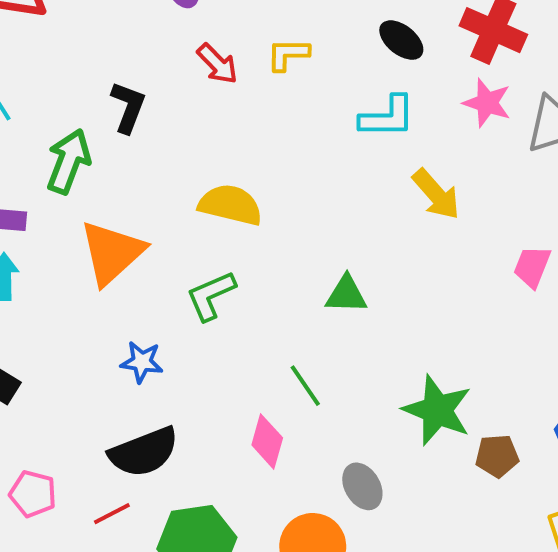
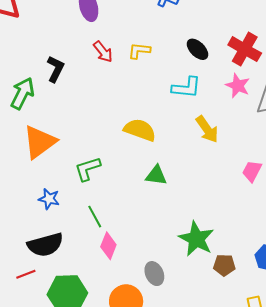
yellow semicircle: (230, 205) -> (140, 130), moved
green line: (305, 386) -> (95, 217), moved

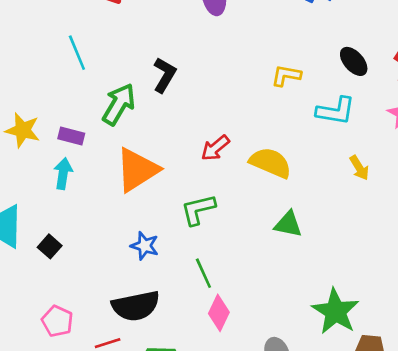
yellow L-shape: (139, 51) -> (286, 75), moved
red arrow: (103, 52) -> (215, 148), moved, turned 85
yellow arrow: (207, 129) -> (359, 168), size x0.7

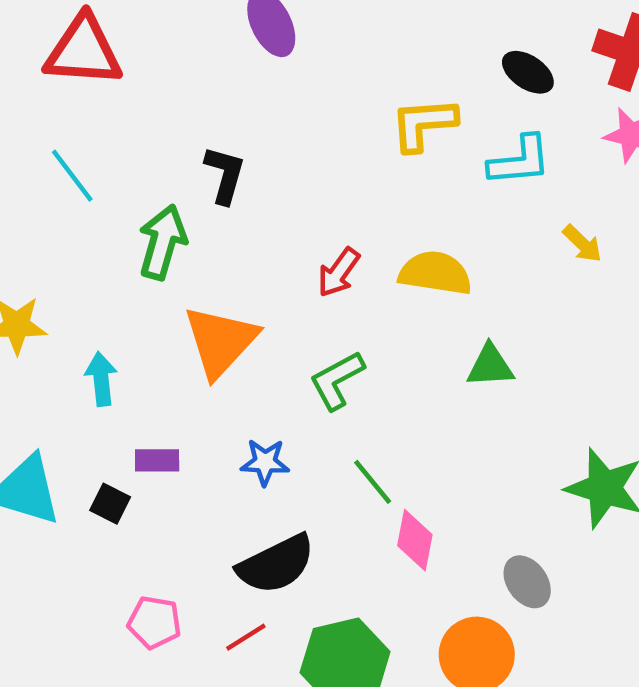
yellow L-shape: (286, 75) -> (424, 124), size x1.4
purple rectangle: (71, 136) -> (157, 460), moved

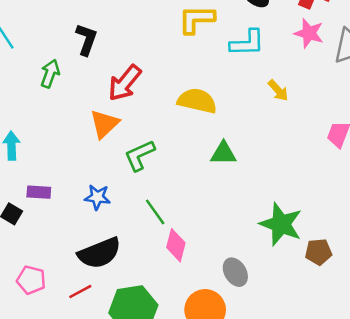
green arrow: (163, 242) -> (50, 74), size x0.7
red arrow: (339, 272) -> (125, 83), moved, size x1.4
orange triangle: (220, 341) -> (104, 124), moved, size x0.7

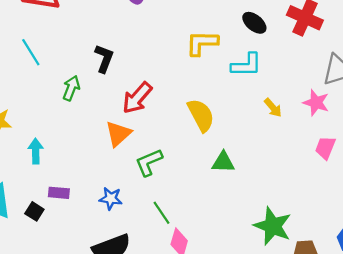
pink star: (309, 33) -> (316, 103), moved
yellow semicircle: (197, 101) -> (201, 115), turned 48

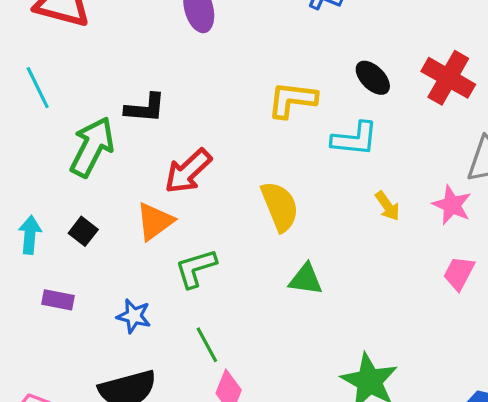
black L-shape: (104, 59) -> (145, 108), turned 68
green arrow: (71, 88) -> (92, 147), size x1.6
black square: (34, 211) -> (83, 231), moved

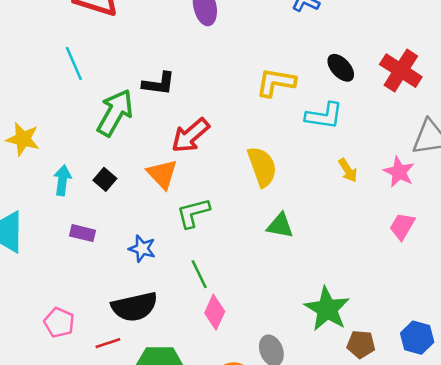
orange triangle: (155, 221) -> (162, 174), turned -40

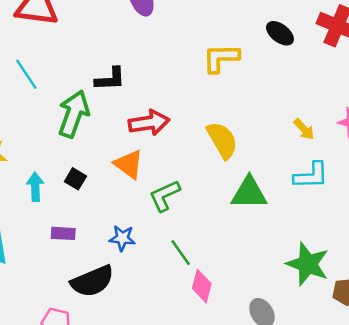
cyan L-shape: (324, 116) -> (311, 176), moved
red arrow: (190, 135) -> (149, 123), turned -138
green triangle: (280, 226) -> (249, 193), size x1.4
black semicircle: (134, 307) -> (92, 281), moved

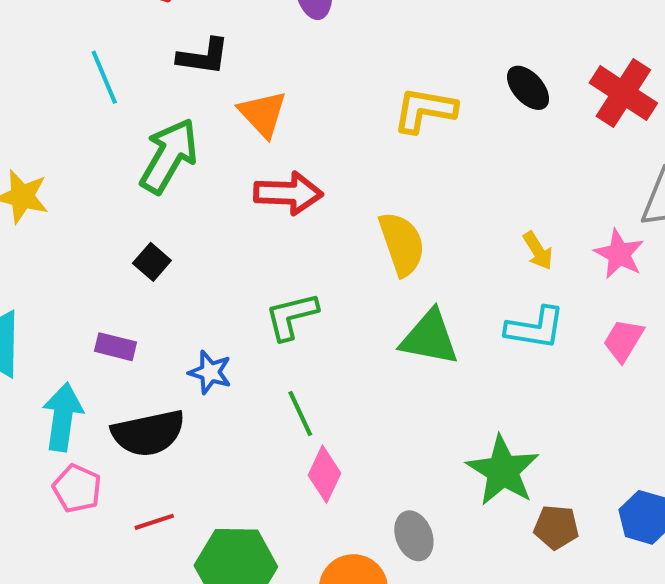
black L-shape: (110, 79) -> (203, 56), moved
orange triangle: (129, 164) -> (263, 114), moved
cyan arrow: (35, 187) -> (63, 417), moved, size x1.4

